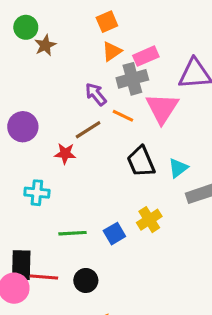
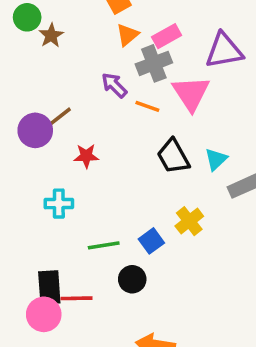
brown line: (88, 130) -> (58, 118), moved
black circle: (86, 280) -> (132, 279), moved

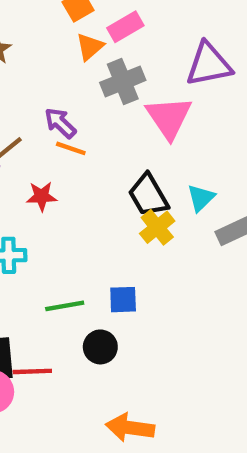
pink rectangle: (167, 36) -> (125, 27), moved
purple arrow: (114, 85) -> (60, 123), moved
orange line: (147, 106) -> (71, 148), moved
yellow cross: (189, 221) -> (157, 227), moved
blue square: (151, 241) -> (123, 300), turned 35

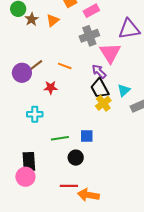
orange triangle: (90, 47) -> (53, 20), moved
purple arrow: (60, 123) -> (99, 71), moved
red line: (32, 371) -> (69, 186), moved

